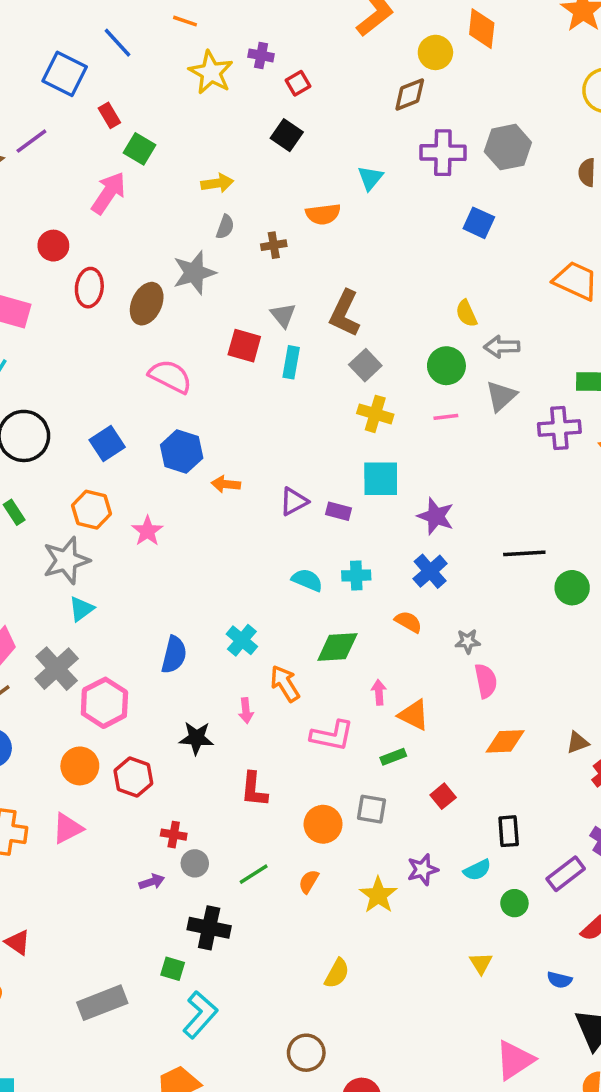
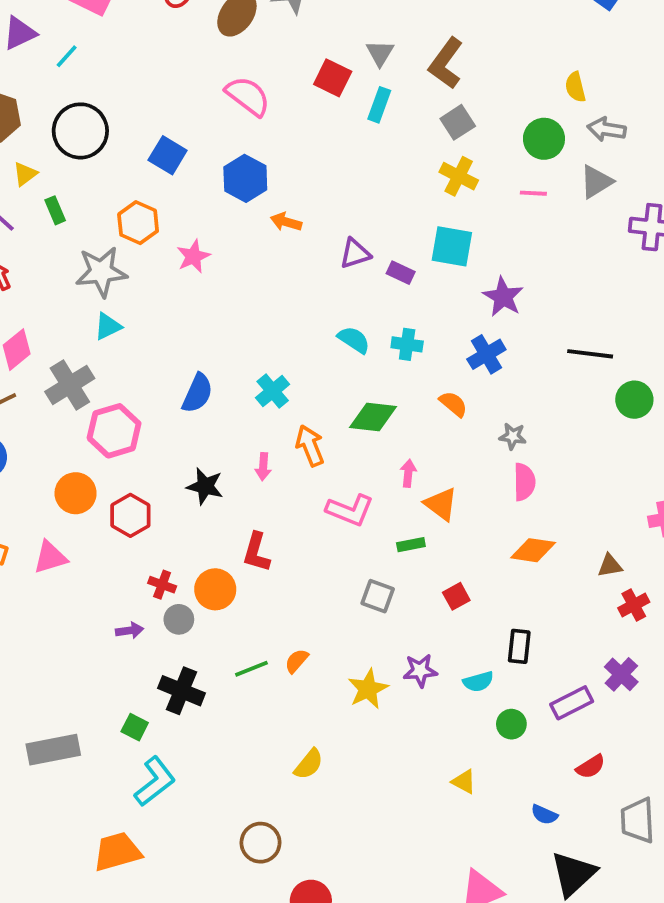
blue square: (107, 443) -> (168, 155), turned -36
orange circle: (323, 824) -> (215, 589), moved
green line: (254, 874) -> (251, 669), moved
yellow triangle: (481, 963) -> (464, 782), turned -40

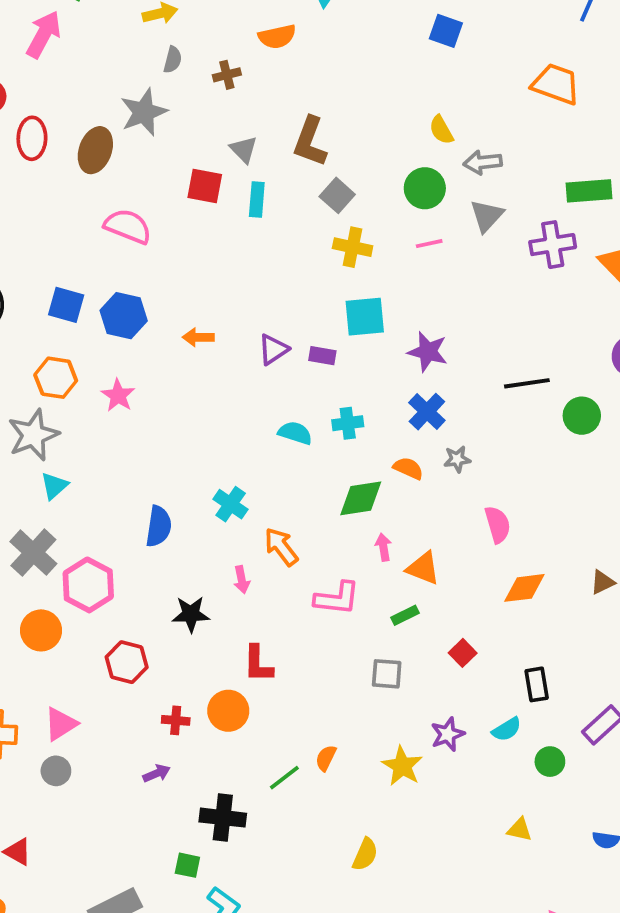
blue hexagon: (245, 178) -> (124, 316), moved
green diamond: (373, 417) -> (361, 498), moved
gray star: (513, 436) -> (457, 459), moved
orange circle: (76, 493) -> (41, 630), moved
gray circle: (179, 619) -> (56, 771), moved

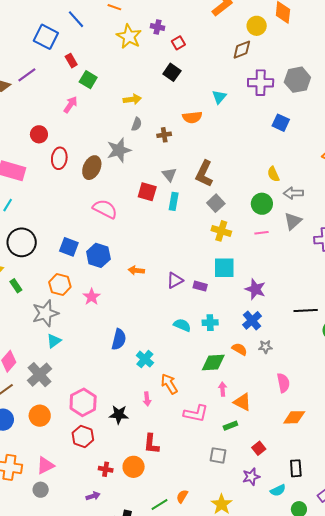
pink arrow: (44, 34) -> (70, 105), size x0.7
blue semicircle: (159, 526) -> (119, 339), moved
pink hexagon: (88, 585) -> (83, 402), moved
purple star: (448, 734) -> (251, 477), moved

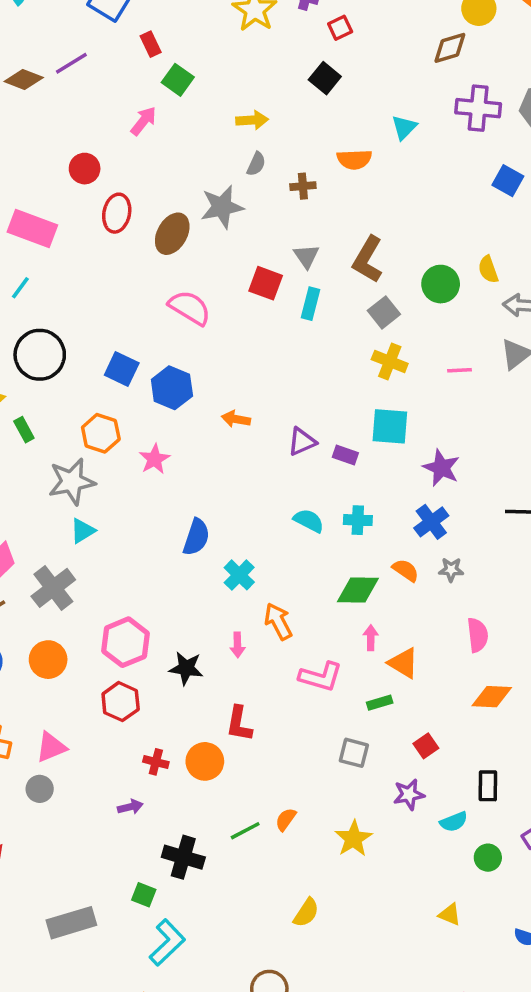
green circle: (262, 204) -> (441, 284), moved

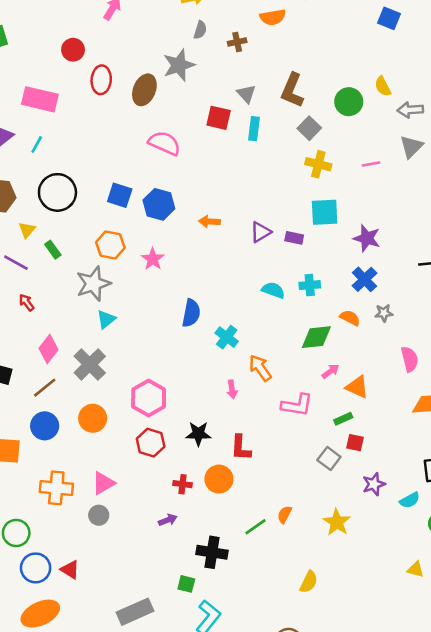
pink arrow: (371, 638) -> (330, 371), turned 60
black star: (186, 668) -> (198, 434), moved
red square: (426, 746) -> (355, 443), moved, turned -36
gray square: (354, 753) -> (329, 458), turned 30

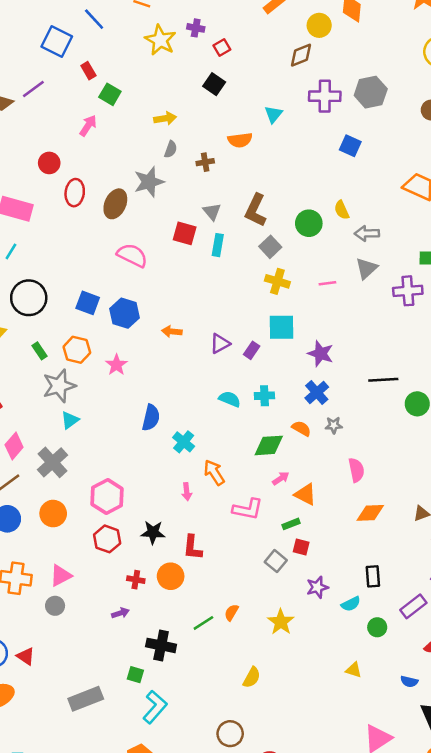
purple rectangle: (294, 238) -> (252, 350), turned -70
green rectangle: (53, 250) -> (39, 351), moved

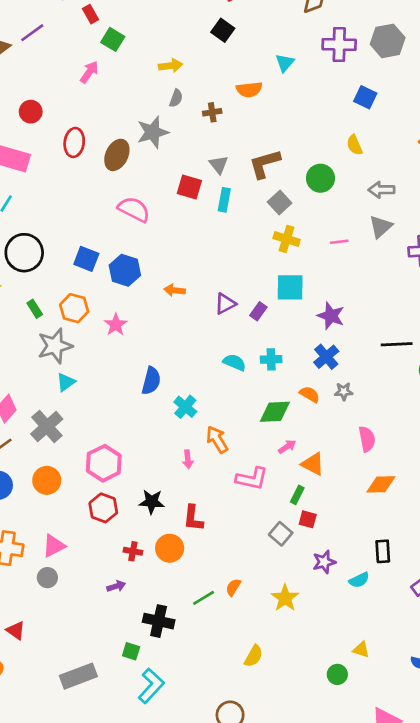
red circle: (49, 163) -> (31, 112), moved
brown L-shape: (256, 210) -> (265, 164), turned 48
yellow semicircle: (342, 210) -> (354, 145), moved
green rectangle: (291, 524) -> (297, 495), turned -42
green circle: (377, 627) -> (337, 674), moved

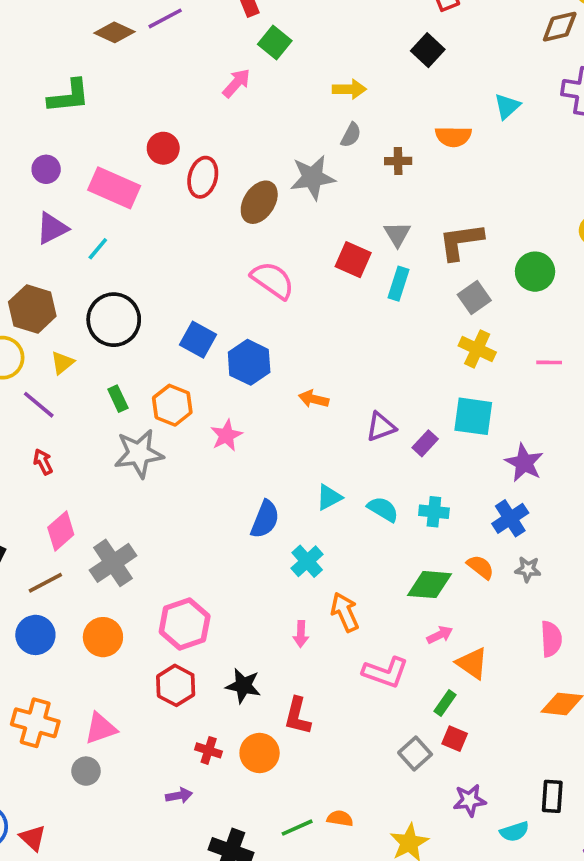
red circle: (31, 112) -> (163, 148), moved
cyan triangle: (66, 382) -> (329, 497), moved
orange semicircle: (233, 587) -> (340, 818), turned 60

